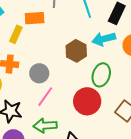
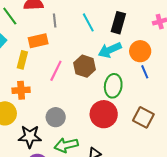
gray circle: (39, 73) -> (56, 117), moved
pink line: (45, 97) -> (56, 71), moved

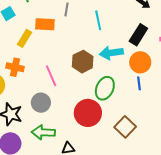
black rectangle: (118, 23) -> (138, 35), moved
pink line: (56, 71) -> (51, 76), moved, turned -65

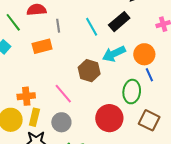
black rectangle: (138, 35) -> (119, 22), moved, turned 35
yellow rectangle: (25, 38) -> (34, 117), moved
green ellipse: (105, 88) -> (132, 92), moved

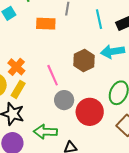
orange cross: (26, 96) -> (16, 67), turned 30
gray circle: (61, 122) -> (64, 100), moved

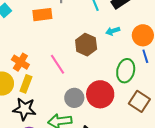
cyan arrow: (113, 51) -> (113, 31), size x0.6
gray circle: (64, 100) -> (74, 98), moved

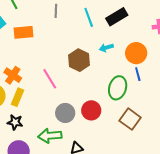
orange rectangle: (42, 15) -> (23, 32), moved
red circle: (100, 94) -> (91, 110), size x0.7
black star: (25, 109) -> (15, 122), size x0.7

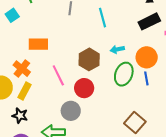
black rectangle: (117, 17) -> (149, 21), moved
orange rectangle: (23, 32) -> (38, 44), moved
green ellipse: (118, 88) -> (124, 74), moved
red circle: (91, 110) -> (84, 88), moved

